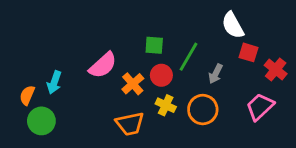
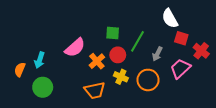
pink trapezoid: (260, 107) -> (180, 68), moved
green circle: (41, 121) -> (43, 87), moved

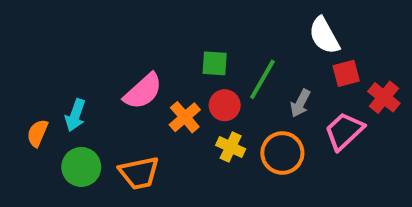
red square: (181, 38) -> (346, 73), turned -32
orange trapezoid: (95, 90) -> (139, 173), moved

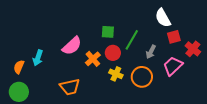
green circle: (81, 167) -> (19, 92), moved

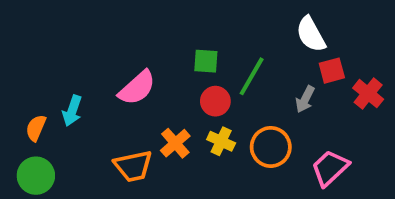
gray arrow: (151, 52) -> (305, 99), moved
orange cross: (93, 59) -> (175, 143), moved
pink trapezoid: (173, 66) -> (330, 168), moved

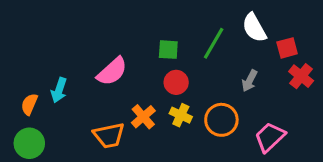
red square: (332, 71) -> (287, 48), moved
green line: (252, 76) -> (214, 43), moved

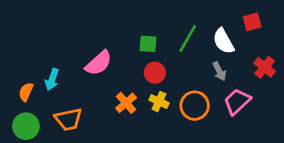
white semicircle: (254, 28) -> (223, 41), moved
red square: (287, 48) -> (252, 22), moved
gray arrow: (250, 81) -> (219, 71), turned -54
orange trapezoid: (109, 135) -> (68, 119), moved
pink trapezoid: (270, 137) -> (237, 101), moved

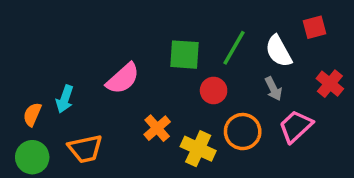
green square: (148, 44) -> (184, 55), size x1.4
red circle: (155, 73) -> (214, 90), moved
yellow cross: (159, 101) -> (198, 149), moved, size x1.4

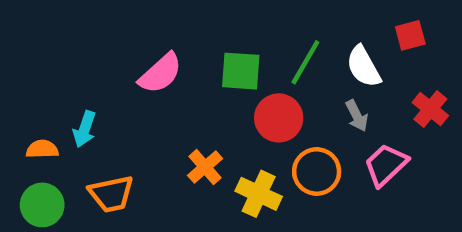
pink semicircle: (123, 79) -> (160, 73), moved
red circle: (214, 90) -> (279, 118), size x1.4
orange semicircle: (32, 114) -> (42, 149), turned 65

